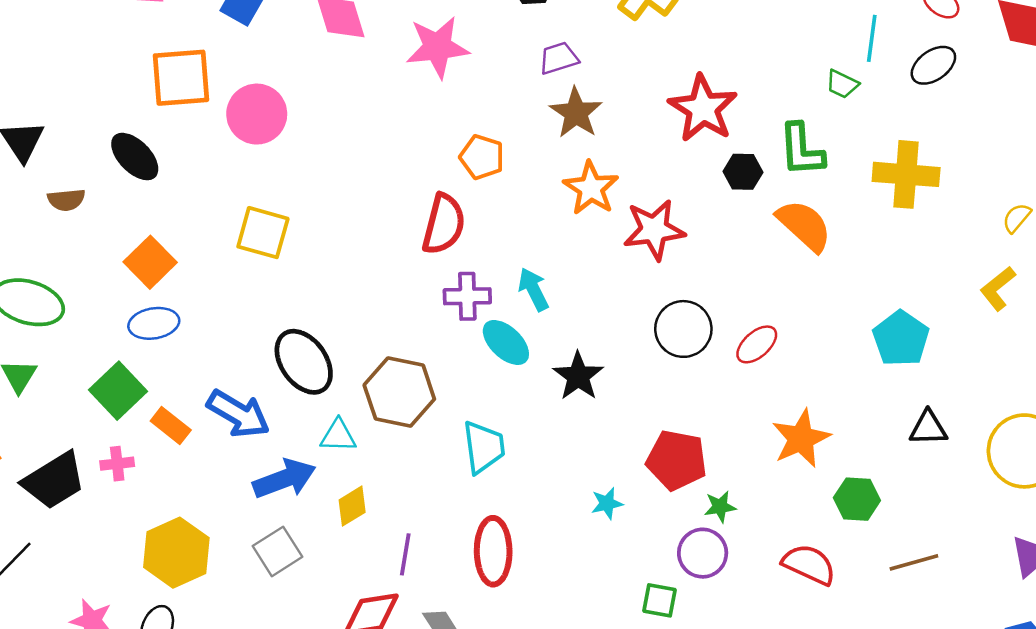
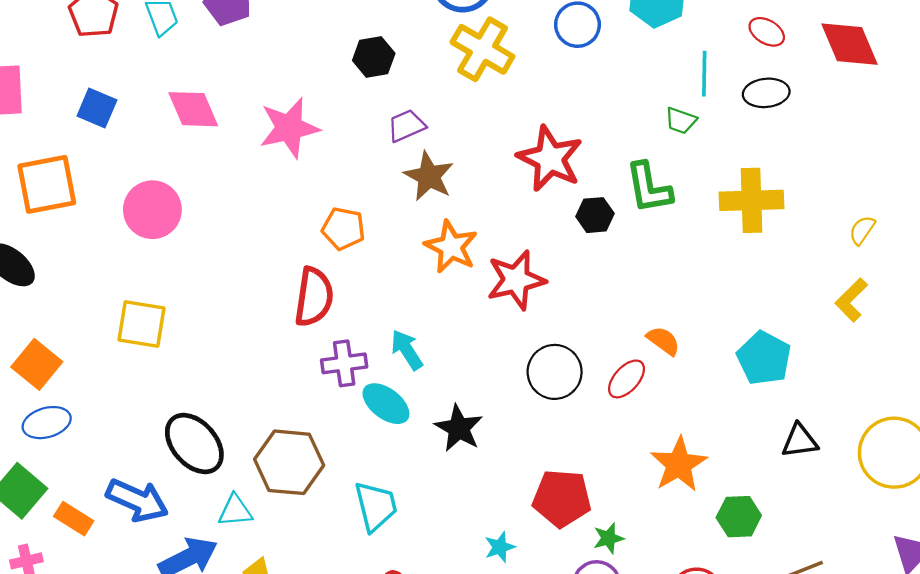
black ellipse: (933, 65) -> (766, 93), turned 36
pink circle: (257, 114) -> (152, 210), moved
orange semicircle: (804, 225) -> (663, 341), moved, size x0.6

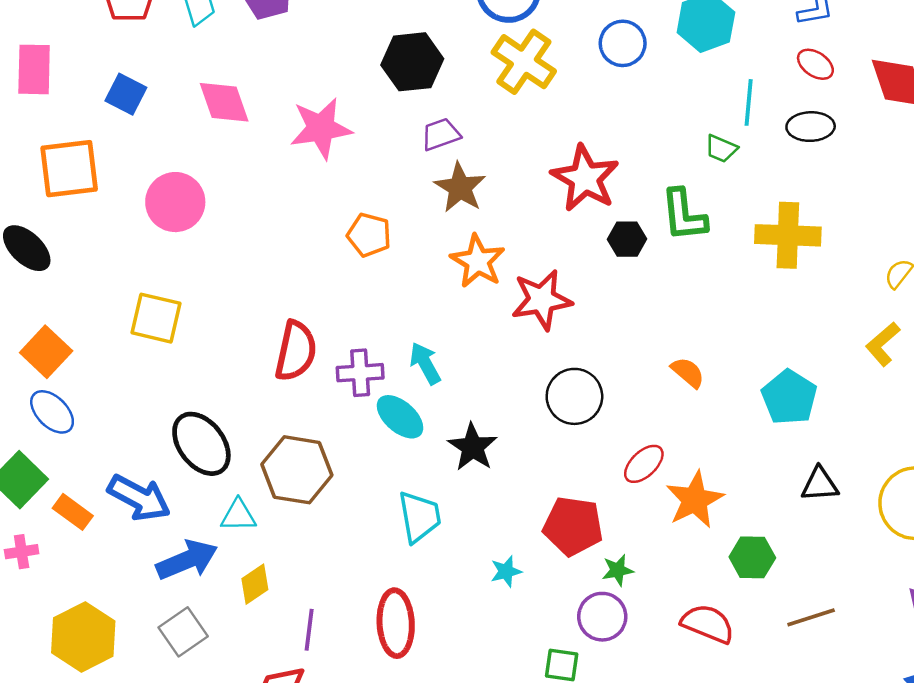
black hexagon: (374, 57) -> (412, 62), size x1.4
red semicircle: (314, 297) -> (296, 351), moved
red ellipse: (626, 379) -> (644, 464), moved
blue ellipse: (47, 423) -> (52, 412), turned 57
cyan trapezoid: (376, 506) -> (420, 517), moved

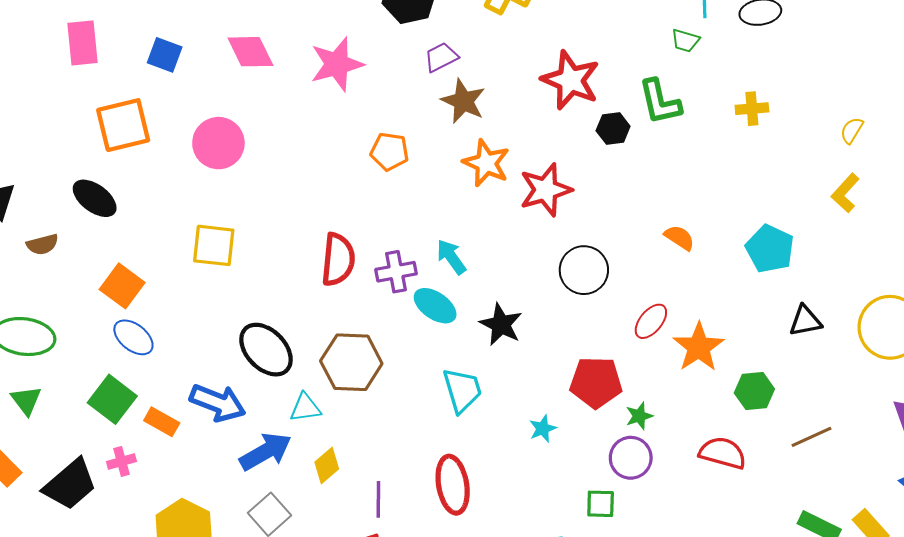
yellow cross: (788, 235) -> (752, 109), size x0.6

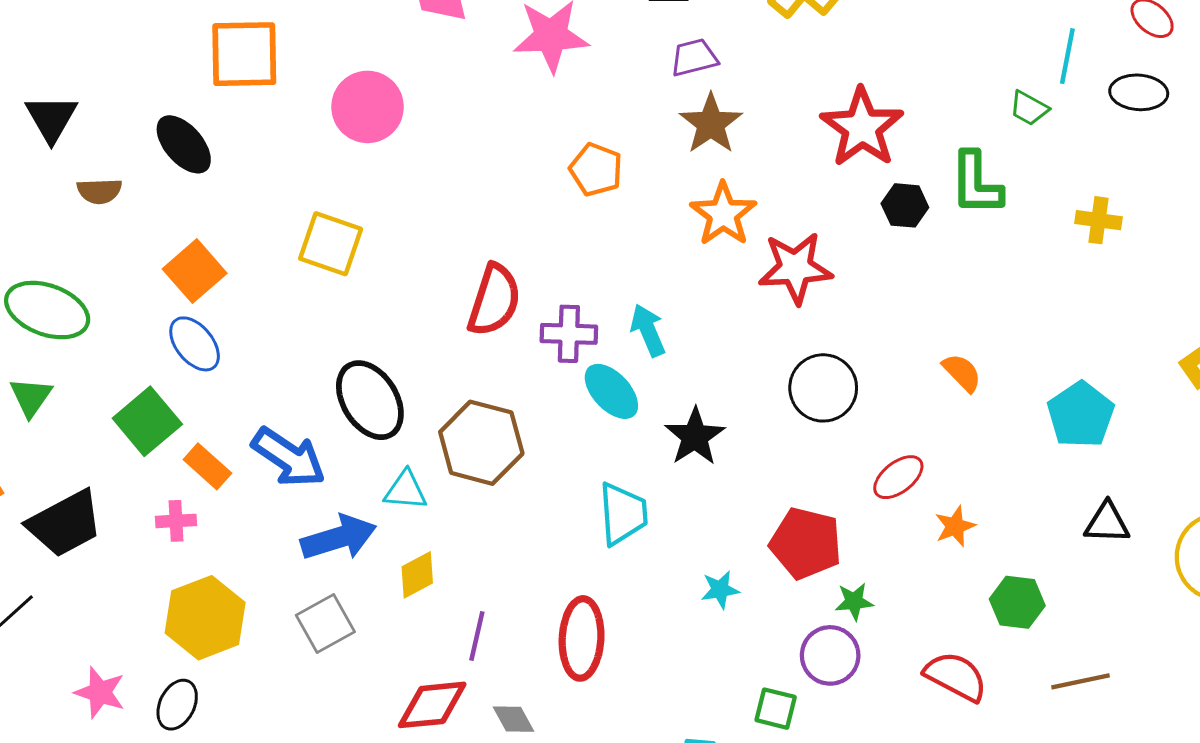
orange star: (699, 347) -> (955, 526), size x0.6
pink cross: (121, 461) -> (176, 521), moved

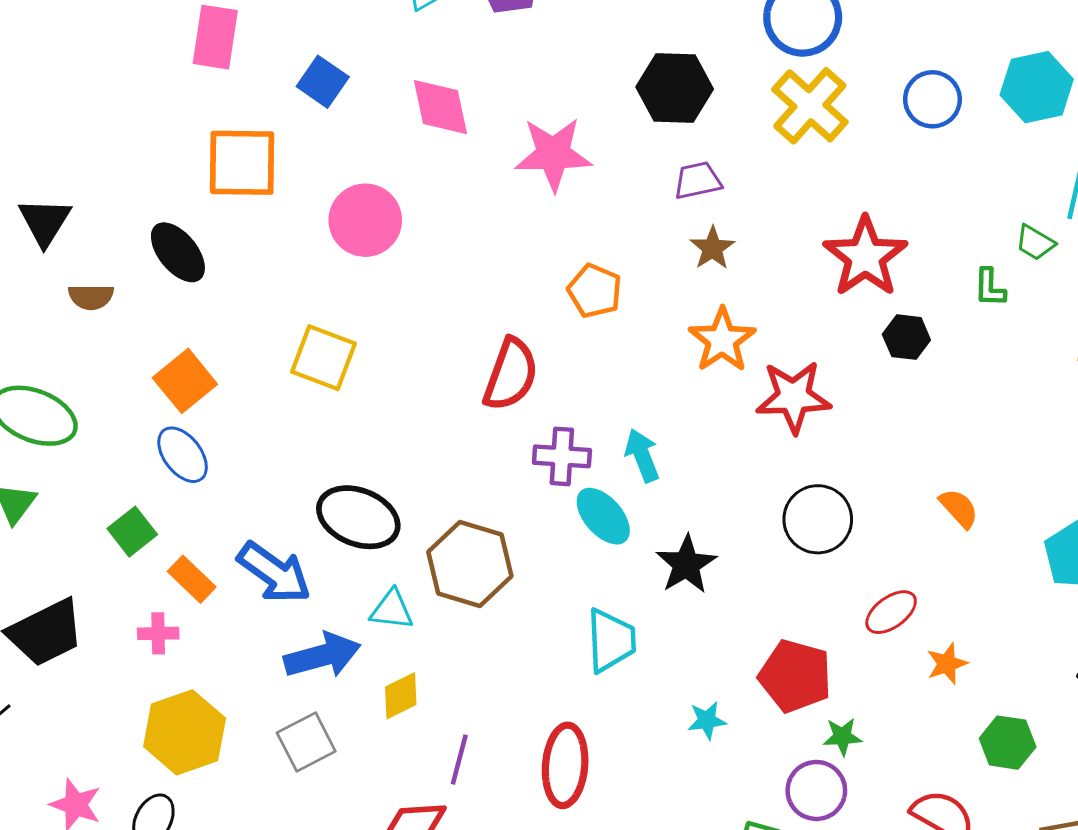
brown star: (711, 124) -> (712, 248), size x0.7
green L-shape: (976, 183) -> (990, 288), moved, size x0.6
red semicircle: (494, 300) -> (511, 374), moved
black ellipse: (370, 400) -> (358, 517), turned -38
green square: (147, 421) -> (132, 532), size x0.7

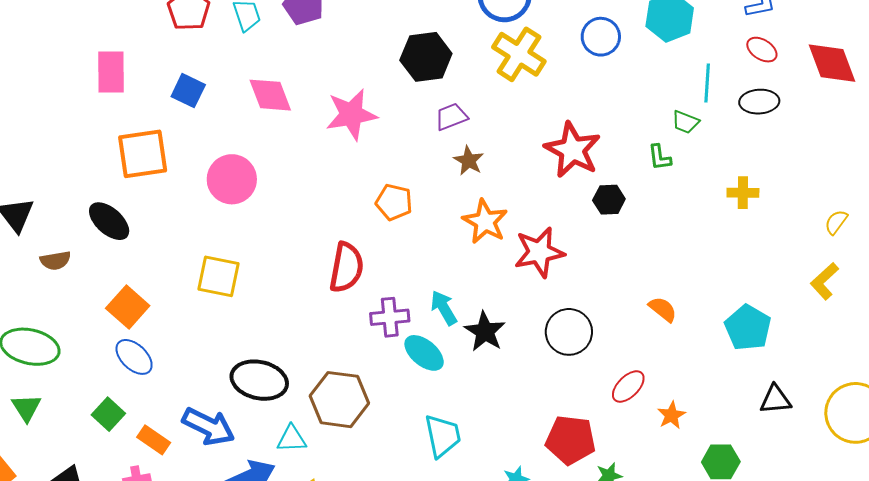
black star: (686, 564) -> (485, 332), moved

